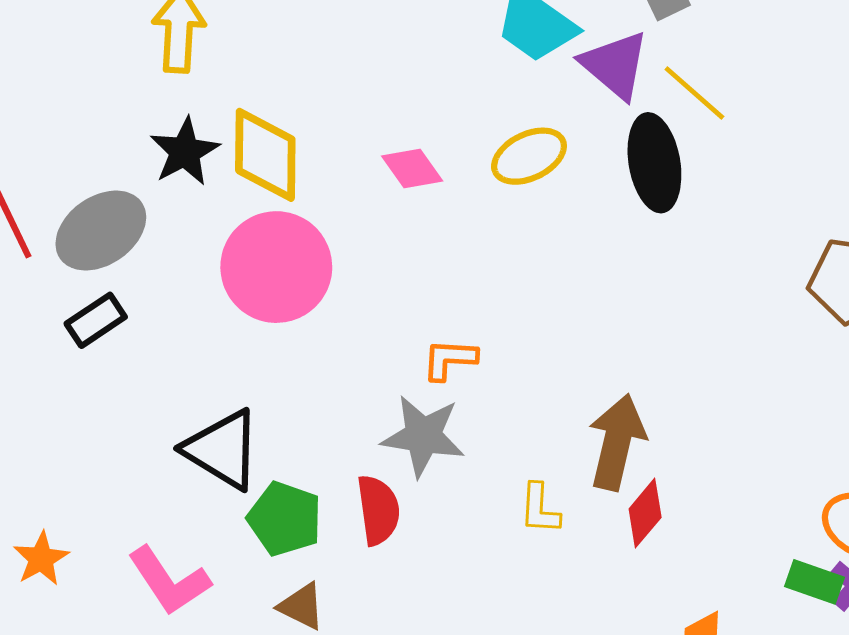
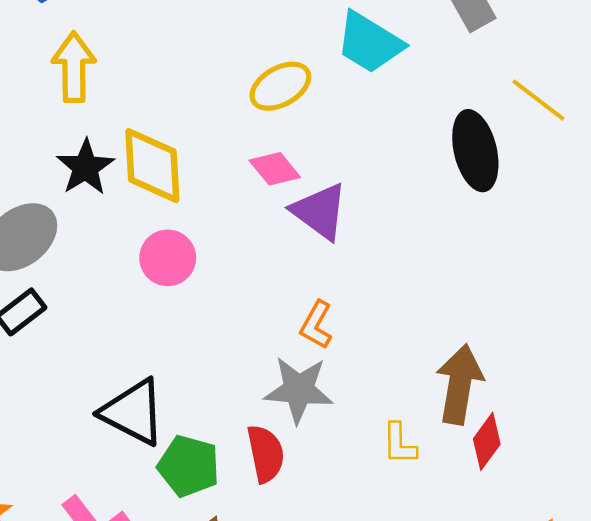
purple triangle: (615, 65) -> (320, 211), moved
yellow line: (694, 93) -> (538, 100), moved
yellow ellipse: (529, 156) -> (280, 86), moved
pink circle: (276, 267) -> (168, 258), size x0.6
orange L-shape: (449, 359) -> (316, 325), turned -60

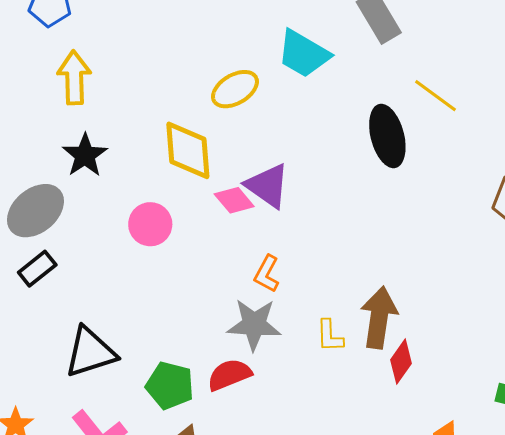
yellow diamond: (152, 166) -> (188, 150), moved
pink diamond: (275, 169) -> (234, 200), moved
black triangle: (133, 412) -> (90, 352), moved, turned -44
yellow L-shape: (399, 444) -> (330, 336), moved
red semicircle: (266, 454) -> (229, 375), turned -99

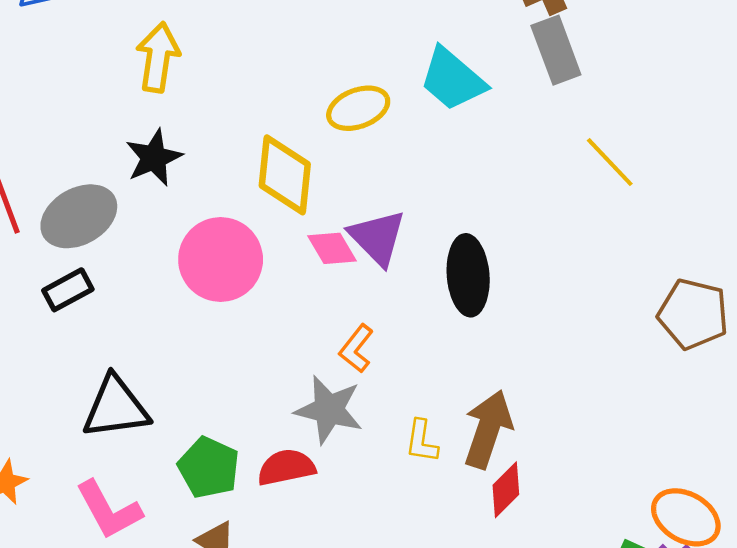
black ellipse: (387, 136) -> (468, 275), moved
pink circle: (150, 224) -> (221, 260), size x1.5

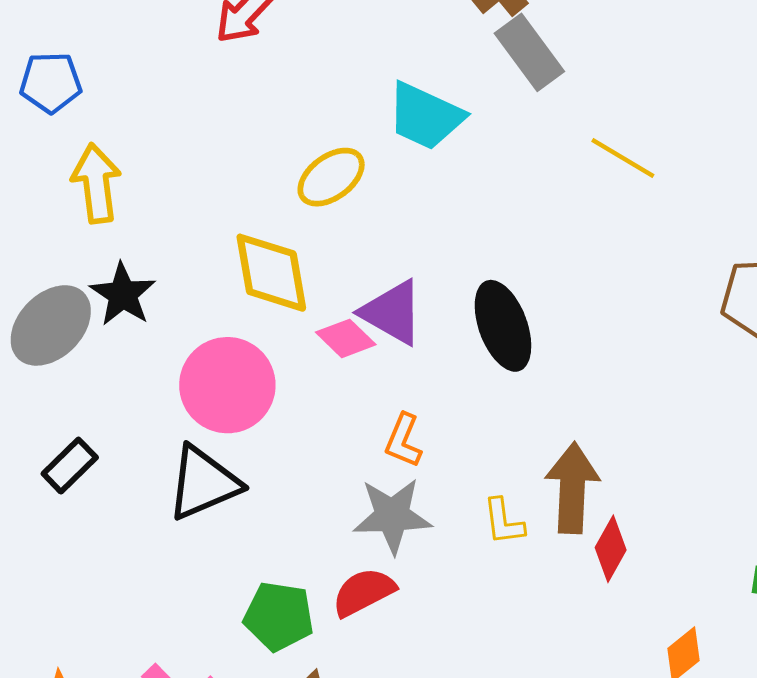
gray ellipse: (79, 216) -> (51, 325), moved
black triangle: (116, 407) -> (203, 483), moved

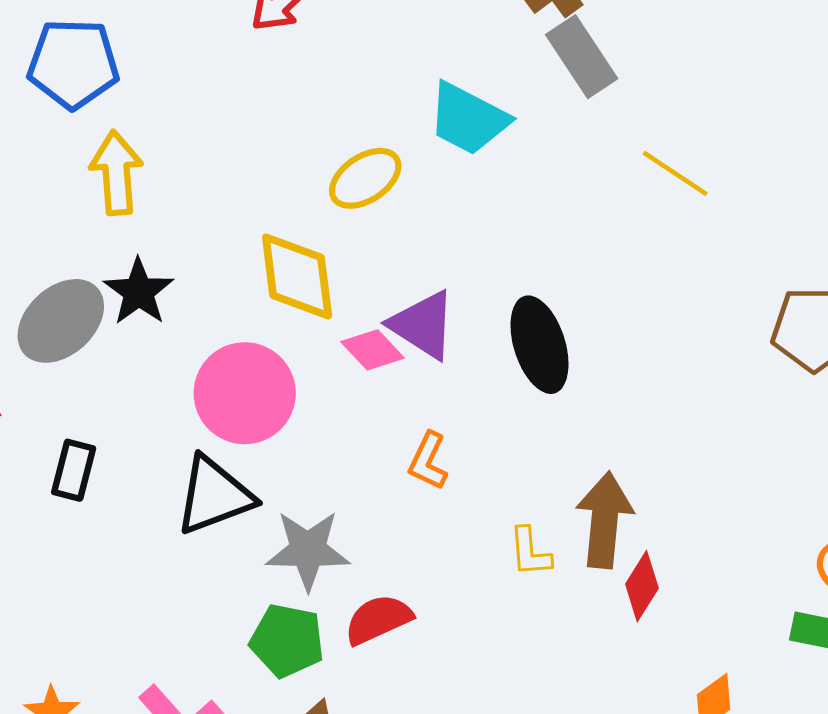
blue pentagon: (51, 82) -> (73, 64), size x1.4
black rectangle: (70, 466) -> (74, 470), turned -34
gray star: (392, 516) -> (308, 550), moved

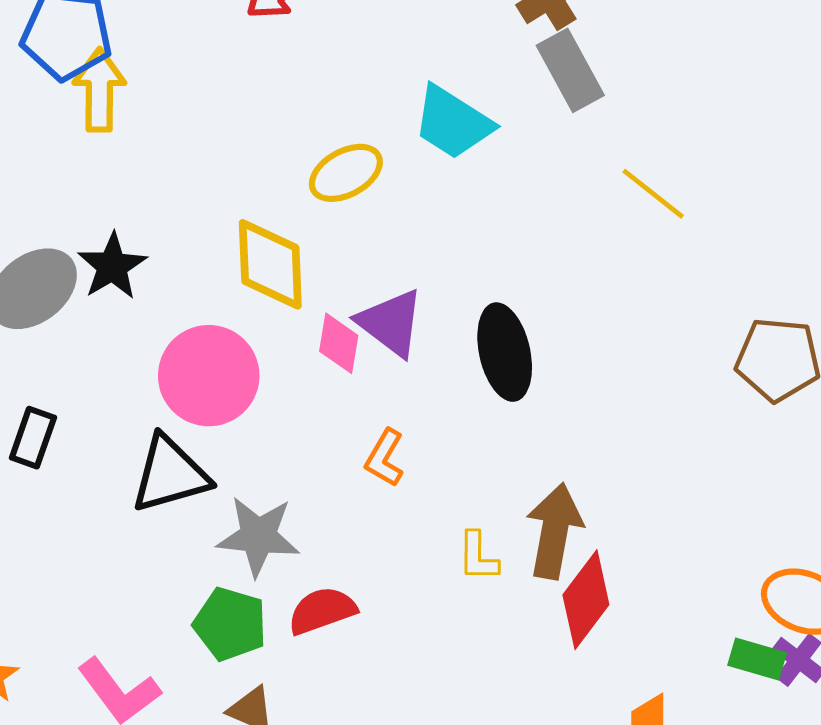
yellow arrow: (116, 173) -> (99, 90), moved
pink diamond: (372, 350) -> (339, 343), turned 48
red diamond: (642, 586) -> (586, 600), size x1.4

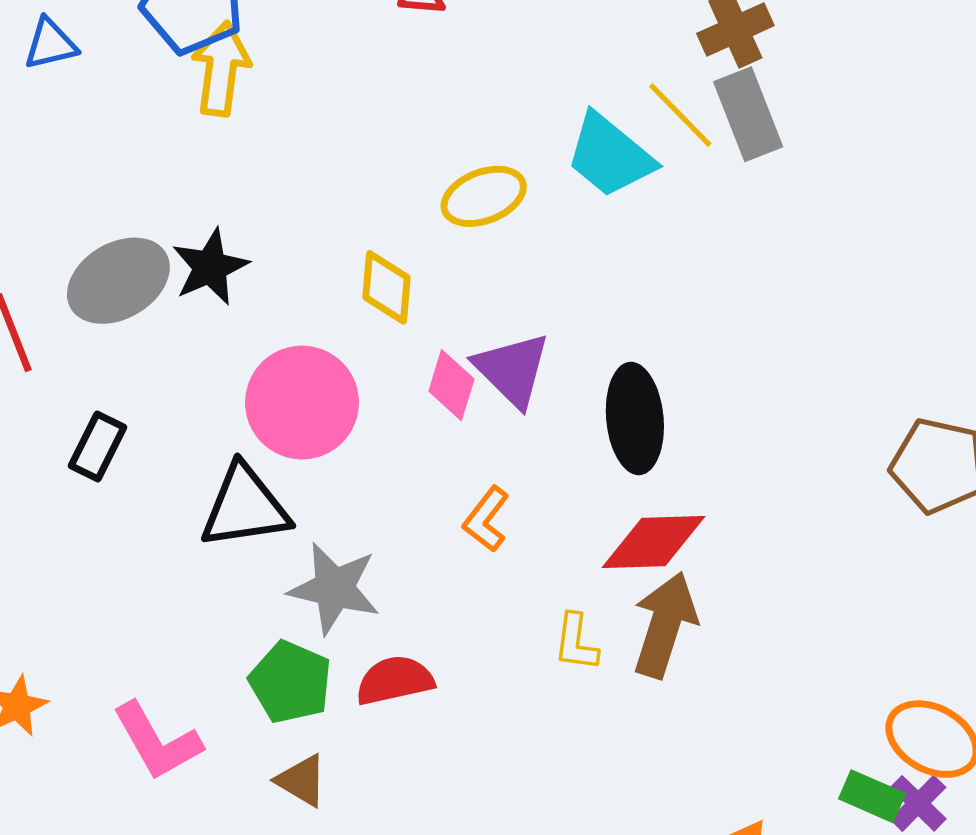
yellow line: (653, 194) -> (680, 115), moved
yellow diamond: (270, 264) -> (386, 287), size x0.7
red diamond: (586, 600) -> (654, 542), moved, turned 44

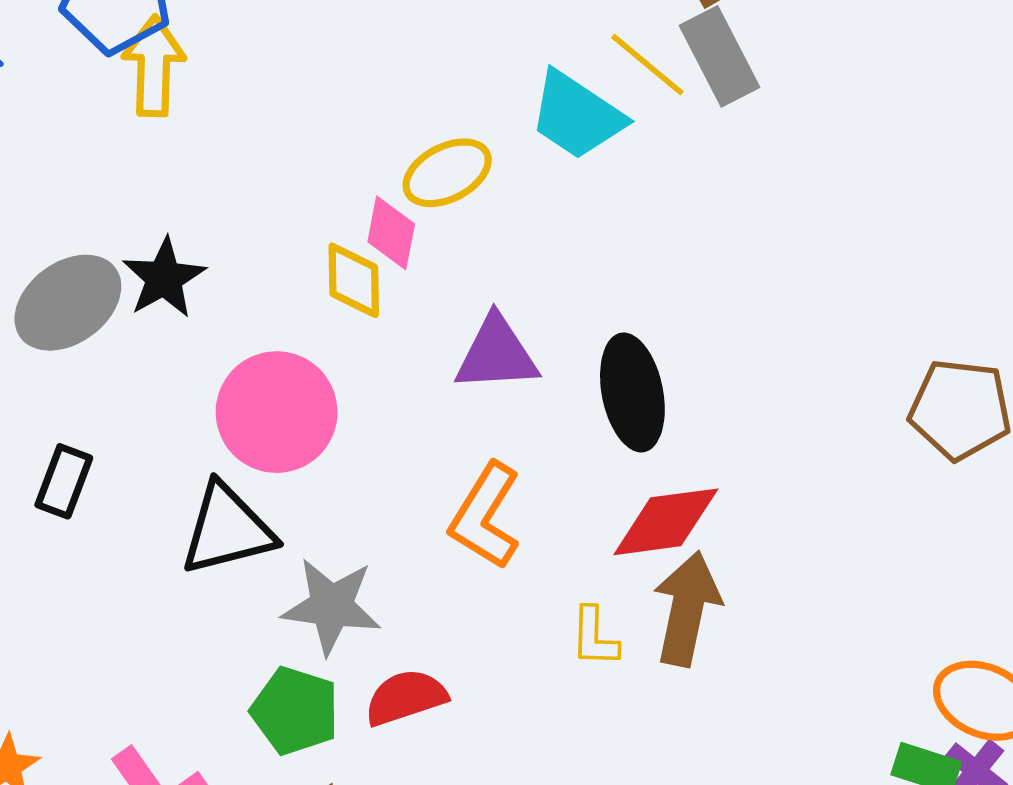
purple triangle: (512, 370) -> (497, 354), turned -42
pink diamond: (451, 385) -> (391, 233), moved
orange L-shape: (486, 519) -> (485, 516), size x1.5

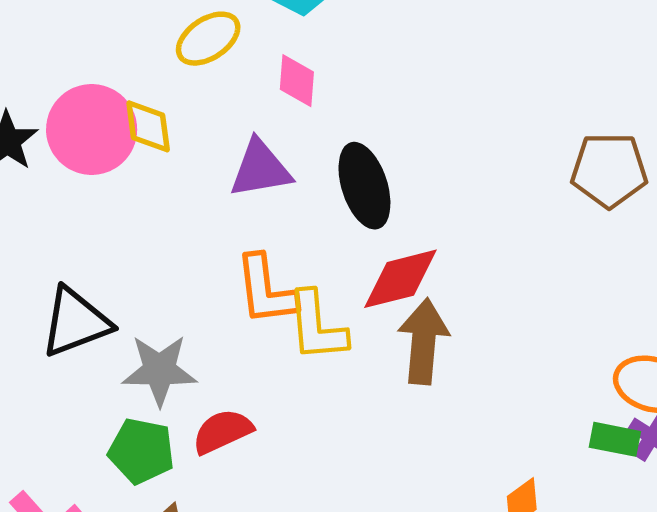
pink diamond: (391, 233) -> (297, 81), moved
pink circle: (277, 412) -> (92, 129), moved
orange L-shape: (485, 516) -> (266, 290), turned -32
yellow L-shape: (594, 637) -> (317, 326), moved, size x1.6

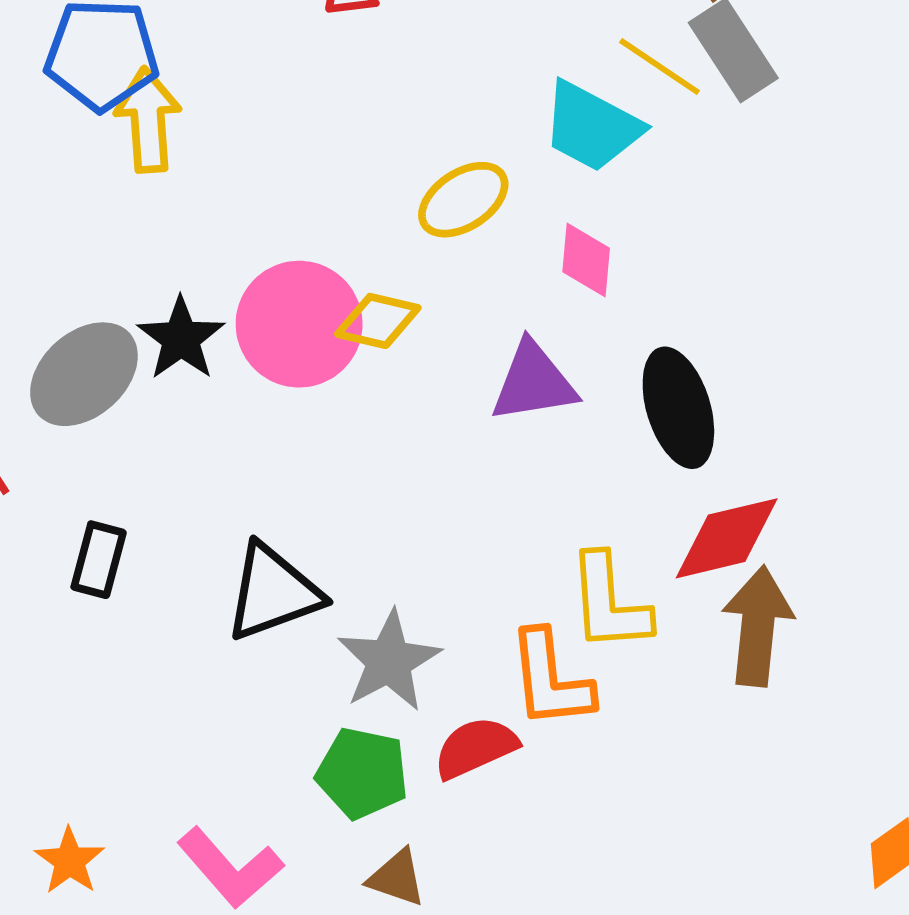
yellow diamond: (148, 126) -> (378, 321), turned -70
orange L-shape: (266, 290) -> (550, 679), moved
gray star: (159, 370) -> (389, 661), turned -30

